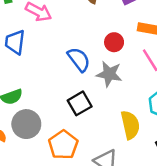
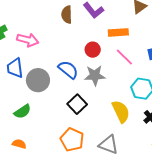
gray circle: (26, 124) -> (38, 80), moved

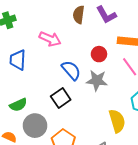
pink arrow: (28, 40) -> (50, 39), moved
gray circle: (38, 80) -> (35, 126), moved
black square: (77, 104) -> (61, 98), moved

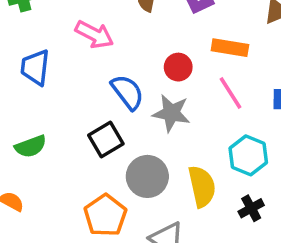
gray circle: (35, 126) -> (147, 176), moved

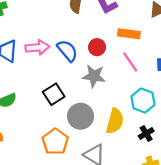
pink arrow: (94, 35) -> (37, 47), moved, turned -30
blue semicircle: (127, 92) -> (67, 51), moved
yellow semicircle: (202, 186) -> (115, 121), turned 30

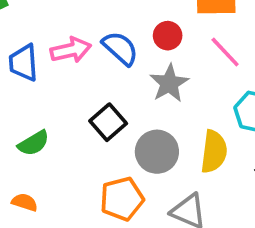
gray star: (94, 76) -> (169, 83), turned -30
orange pentagon: (55, 142) -> (122, 199), turned 30

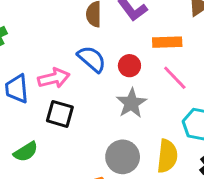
blue semicircle: (120, 48) -> (92, 59), moved
black square: (108, 122) -> (60, 114), moved, turned -32

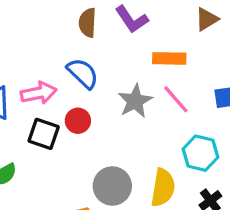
red circle: (129, 66) -> (78, 121), moved
gray star: (131, 103) -> (135, 101), moved

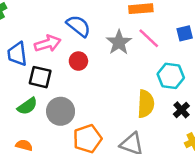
black square: (44, 134) -> (40, 77), moved
gray circle: (112, 186) -> (61, 111), moved

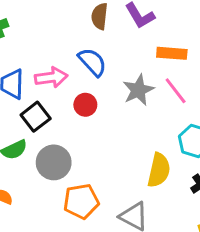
black square: (40, 77) -> (36, 117), turned 30

